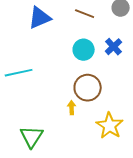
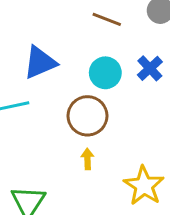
blue triangle: (40, 18) -> (40, 62), moved
brown circle: (88, 88) -> (87, 116), moved

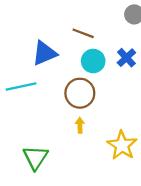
brown line: (107, 19) -> (83, 33), moved

